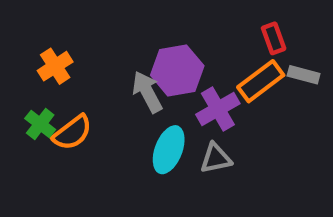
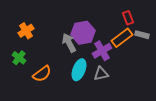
orange semicircle: (72, 133) -> (42, 74), moved

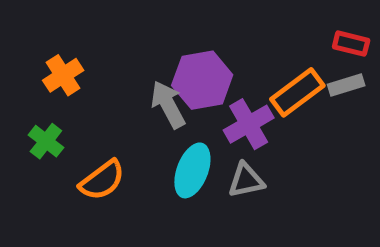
red rectangle: (128, 18) -> (351, 44), moved, turned -56
gray rectangle: (142, 35) -> (346, 85), turned -32

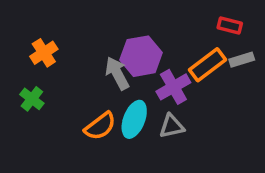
red rectangle: (351, 44) -> (230, 26), moved
orange semicircle: (102, 180) -> (100, 126), moved

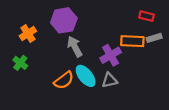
purple hexagon: (141, 56) -> (64, 20), moved
orange rectangle: (208, 65) -> (132, 41), turned 40
cyan ellipse: (134, 119) -> (86, 76), turned -60

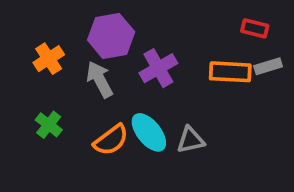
gray arrow: (75, 47) -> (100, 79), moved
purple cross: (111, 55) -> (158, 68), moved
green cross: (20, 63) -> (49, 125), moved

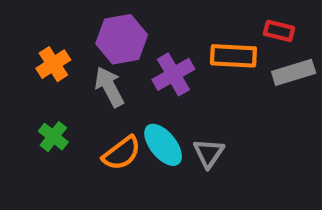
gray rectangle: (268, 66) -> (294, 72), size x1.4
orange rectangle: (230, 72) -> (233, 56), moved
gray triangle: (190, 140) -> (209, 153), turned -44

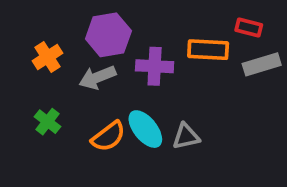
purple cross: (173, 74) -> (155, 66), turned 33
gray arrow: (109, 87) -> (97, 77), turned -84
gray triangle: (209, 153) -> (186, 136), turned 44

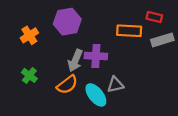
purple cross: (155, 66) -> (96, 56), moved
gray arrow: (97, 77) -> (75, 61), moved, turned -45
cyan ellipse: (145, 129) -> (96, 95), moved

